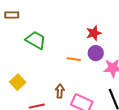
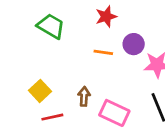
red star: (94, 33) -> (106, 17), moved
yellow square: (18, 82) -> (40, 91), moved

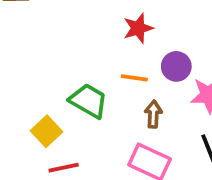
green trapezoid: (51, 26) -> (88, 101), moved
brown arrow: (84, 96) -> (153, 114), moved

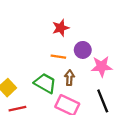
green trapezoid: (88, 101) -> (45, 83), moved

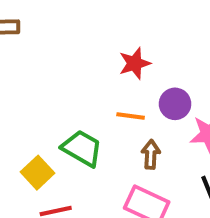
green trapezoid: (45, 83) -> (82, 148), moved

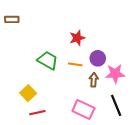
green trapezoid: (82, 148) -> (48, 60), moved
brown arrow: (151, 154) -> (94, 80), moved

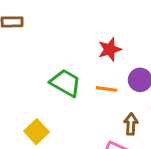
brown arrow: (94, 80) -> (131, 124), moved

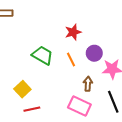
orange line: (107, 89) -> (71, 60), turned 56

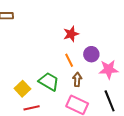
green trapezoid: (43, 55) -> (49, 82), moved
brown arrow: (88, 84) -> (77, 80), moved

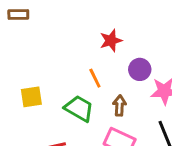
orange line: (69, 60) -> (95, 78), moved
yellow square: (22, 89) -> (31, 97), moved, turned 35

